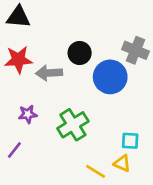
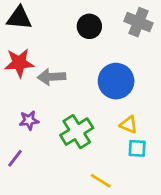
gray cross: (135, 50) -> (138, 22), moved
black circle: (80, 53) -> (89, 26), moved
yellow triangle: (122, 163) -> (129, 125), moved

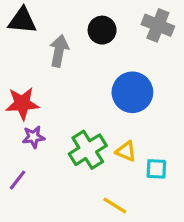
red star: (19, 63) -> (22, 103), moved
gray arrow: (51, 77) -> (59, 51), moved, turned 104
yellow triangle: (129, 125) -> (126, 151), moved

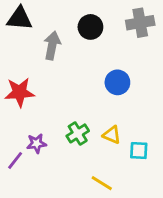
gray cross: (158, 25) -> (140, 23), turned -32
blue circle: (132, 92) -> (117, 82), size x0.7
purple star: (33, 137) -> (37, 143), moved
green cross: (88, 150) -> (78, 133), size x0.7

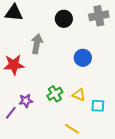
gray arrow: (52, 45) -> (37, 44), moved

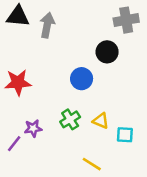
black circle: (64, 19) -> (107, 52), moved
gray arrow: (37, 44) -> (47, 25), moved
blue circle: (83, 58) -> (82, 79), moved

